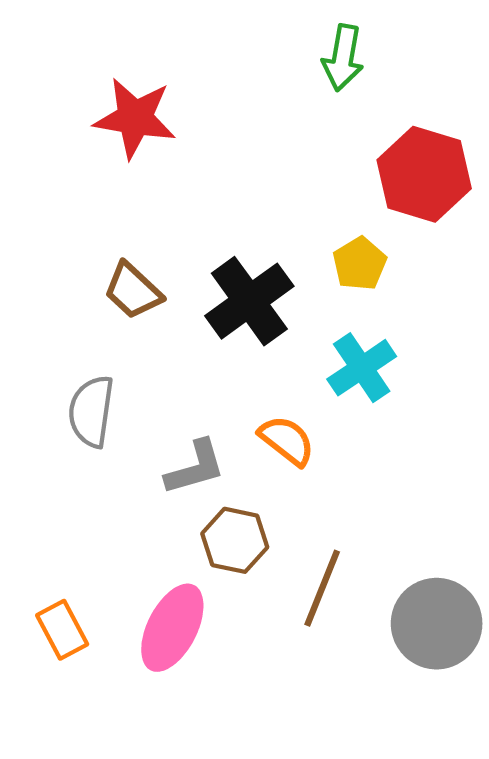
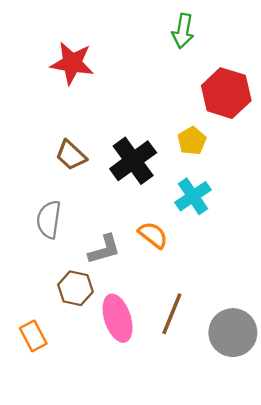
brown hexagon: (235, 540) -> (75, 288), moved
pink ellipse: (172, 628) -> (118, 318), moved, turned -45

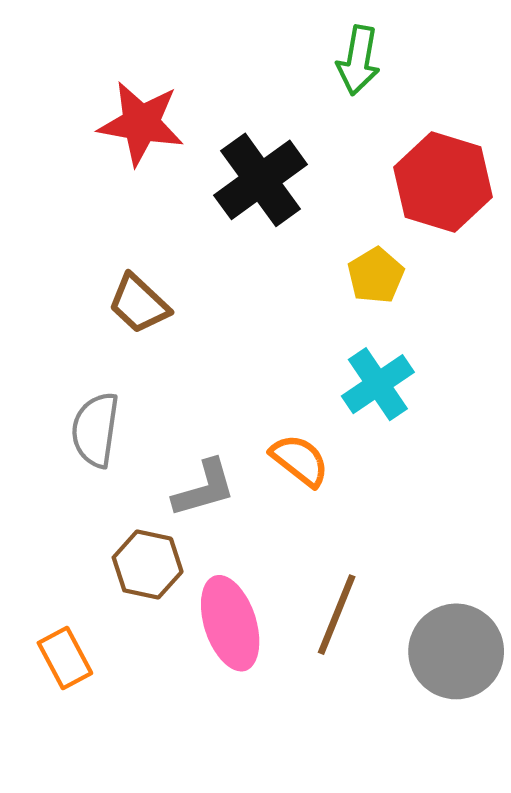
black cross: (133, 161) -> (261, 180), moved

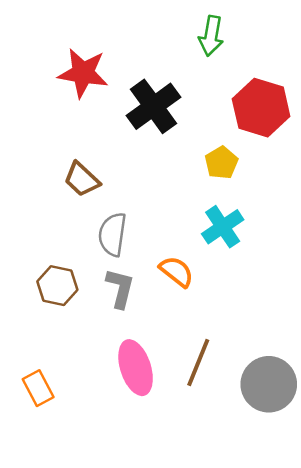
gray semicircle: (95, 430) -> (112, 234), moved
gray L-shape: (204, 488) -> (120, 288), turned -60
brown hexagon: (148, 565) -> (57, 286), moved

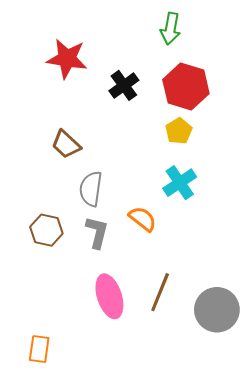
black cross: (153, 106) -> (124, 85), size x0.7
red hexagon: (261, 108) -> (186, 87), moved
orange rectangle: (38, 388) -> (39, 349), moved, turned 36

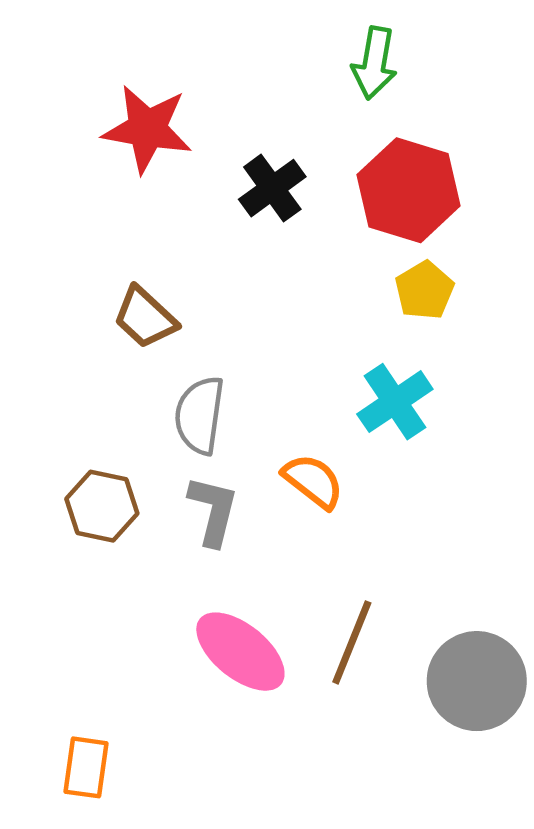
yellow pentagon: (179, 131) -> (425, 290), moved
pink ellipse: (109, 296) -> (240, 652), turned -33

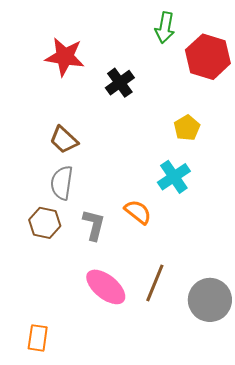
red hexagon: (409, 190) -> (208, 57), moved
gray semicircle: (200, 415) -> (62, 183), moved

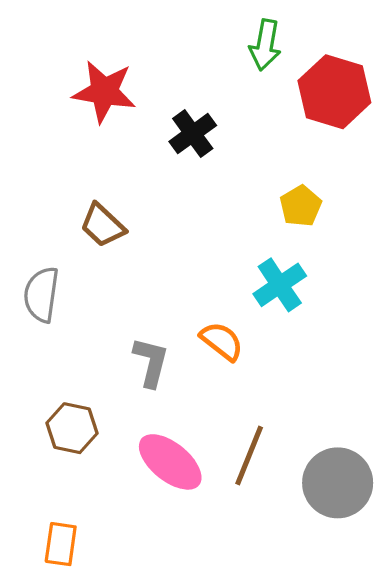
gray semicircle: (62, 183) -> (41, 295), moved
brown hexagon: (45, 223) -> (72, 428), moved

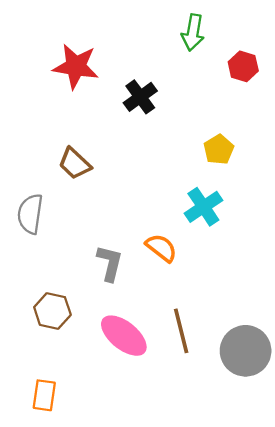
red hexagon: (334, 92) -> (243, 66), size x0.6
brown line: (249, 456) -> (181, 331), turned -36

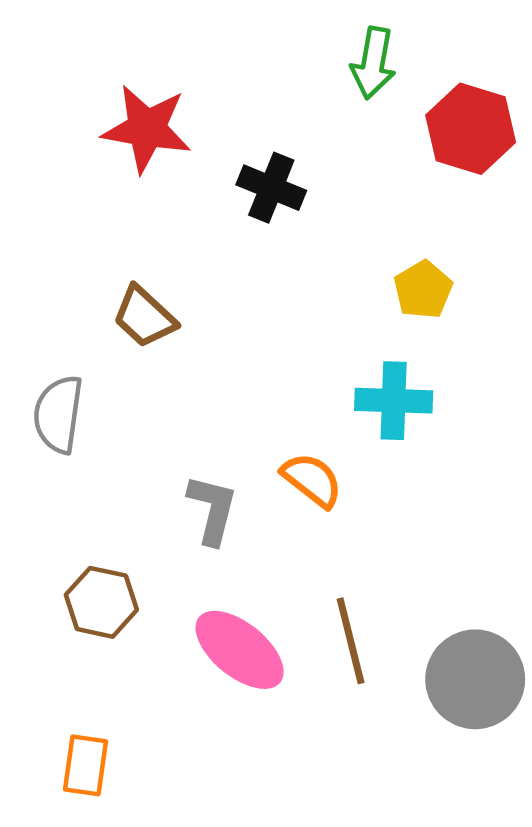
red hexagon: (243, 66) -> (471, 129), size x1.5
black cross: (140, 97) -> (271, 188), turned -32
cyan cross: (203, 207) -> (394, 401), turned 36

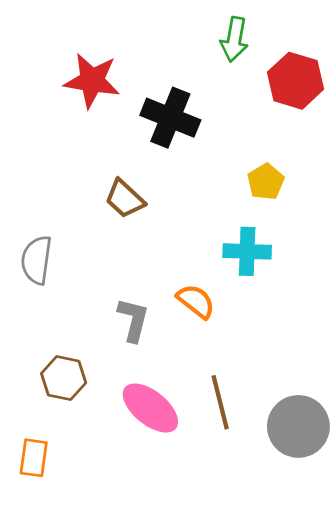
black cross: (271, 188) -> (170, 118), size x1.4
brown trapezoid: (144, 317) -> (125, 199), moved
orange rectangle: (85, 765) -> (34, 458), moved

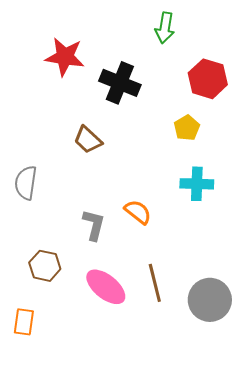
red hexagon: (296, 81) -> (208, 79), moved
cyan cross: (247, 251) -> (197, 184), moved

